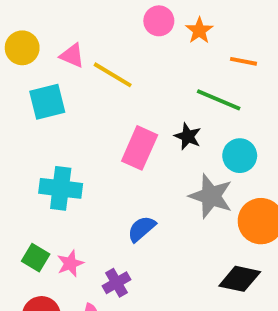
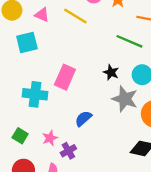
yellow line: (113, 75) -> (75, 16), moved
black star: (188, 136) -> (111, 72), moved
pink rectangle: (140, 148) -> (65, 77), moved
pink star: (70, 263) -> (50, 138), moved

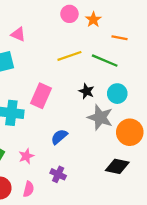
yellow line: (75, 16) -> (69, 56), moved, turned -50
purple cross: (68, 151) -> (58, 174), moved, turned -35

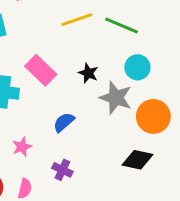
black star: (87, 91) -> (88, 73), moved
pink rectangle: (41, 96) -> (41, 70), turned -70

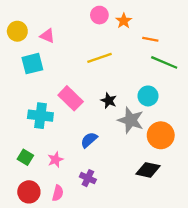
green line: (122, 25) -> (164, 62), moved

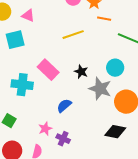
orange line: (150, 39) -> (104, 19), moved
pink star: (55, 160) -> (45, 129), moved

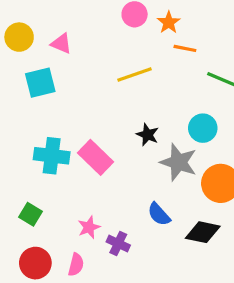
pink rectangle: (48, 70) -> (96, 157), moved
blue semicircle: (64, 106) -> (159, 214), moved, turned -91

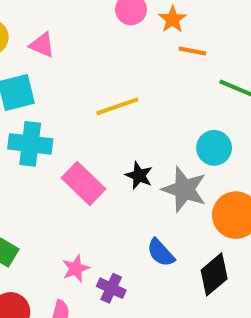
yellow line: (135, 74) -> (117, 106), moved
black star: (148, 135) -> (139, 176), moved
cyan cross: (52, 156) -> (30, 144), moved
black diamond: (203, 232) -> (214, 274), turned -52

